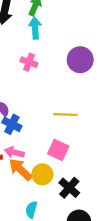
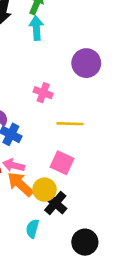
pink cross: (29, 62) -> (43, 93), moved
black cross: (69, 188) -> (55, 203), moved

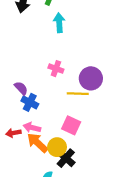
cyan arrow: (36, 28) -> (59, 23), moved
purple circle: (86, 63) -> (91, 78), moved

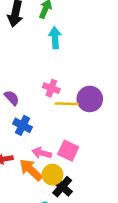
purple semicircle: (21, 88) -> (12, 98), moved
yellow line: (78, 94) -> (67, 104), moved
pink arrow: (32, 127) -> (42, 153), moved

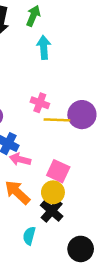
pink arrow: (42, 153) -> (20, 159), moved
yellow circle: (53, 175) -> (53, 192), moved

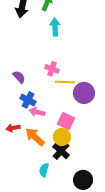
purple circle: (82, 115) -> (84, 93), moved

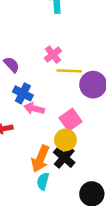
pink cross: (52, 69) -> (53, 55), turned 32
pink square: (66, 121) -> (70, 120), turned 30
orange arrow: (35, 137) -> (40, 159), moved, turned -110

